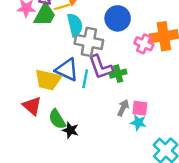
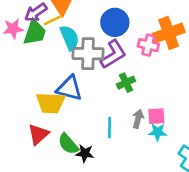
purple L-shape: (101, 67) -> (113, 54), moved, turned -92
cyan line: (85, 79) -> (109, 128), moved
red triangle: (32, 106) -> (38, 134), turned 48

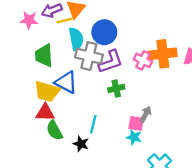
blue circle: (115, 22) -> (104, 32), moved
green trapezoid: (35, 32) -> (44, 55), moved, turned 145
gray arrow: (138, 119) -> (146, 114), moved
red triangle: (38, 134) -> (45, 112), moved, turned 30
black star: (85, 153) -> (81, 144), moved

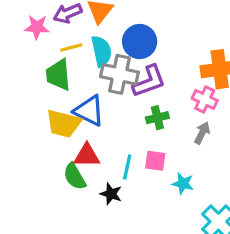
yellow line: (65, 21) -> (71, 47), moved
pink cross: (143, 60) -> (205, 99), moved
red triangle: (45, 112) -> (87, 155), moved
gray arrow: (146, 114) -> (202, 133), moved
pink square: (136, 123) -> (155, 161), moved

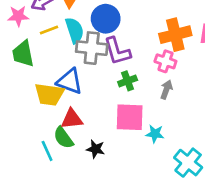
green trapezoid: (58, 75) -> (23, 54), moved
purple L-shape: (149, 81) -> (117, 51), turned 100
pink square: (155, 161) -> (130, 117), size x1.6
cyan line: (127, 167) -> (47, 151), moved, turned -30

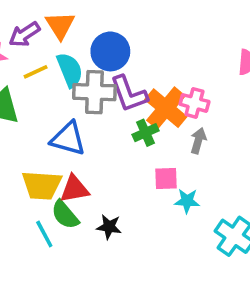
orange cross: (175, 35) -> (166, 108), moved, turned -32
yellow trapezoid: (49, 94) -> (42, 185), moved
pink square: (130, 117) -> (166, 179), moved, size x0.6

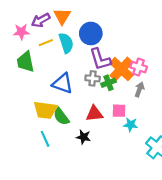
gray cross: (94, 92) -> (93, 78), moved, size x0.6
red triangle: (74, 189) -> (94, 114), moved
green semicircle: (65, 215) -> (61, 117), moved

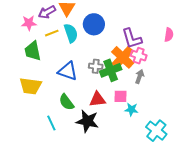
purple L-shape: (100, 59) -> (132, 38), moved
green cross: (109, 83) -> (111, 70), size x1.5
yellow trapezoid: (45, 110) -> (31, 86), moved
black star: (83, 137) -> (87, 121), size x1.6

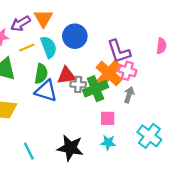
red triangle: (97, 99) -> (66, 75), moved
green semicircle: (66, 102) -> (41, 74), moved, turned -132
cyan star: (131, 109) -> (108, 143), moved
cyan cross: (156, 131) -> (149, 136), moved

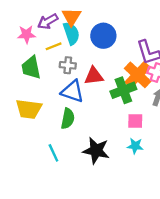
cyan semicircle: (49, 47) -> (71, 33), moved
green semicircle: (41, 74) -> (68, 119), moved
gray cross: (78, 84) -> (68, 65), moved

